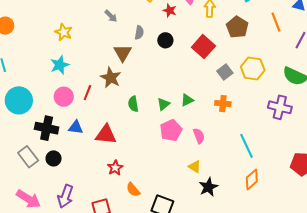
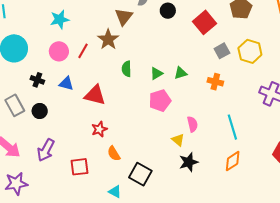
black cross: (47, 128) -> (37, 80), size x0.6
pink semicircle: (199, 136) -> (192, 124), moved

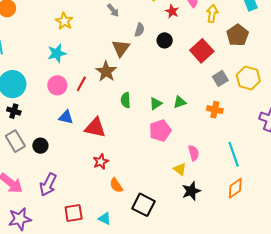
black cross: (37, 80) -> (14, 111), moved
red square: (79, 167) -> (74, 213), moved
cyan triangle: (115, 192) -> (105, 219), moved

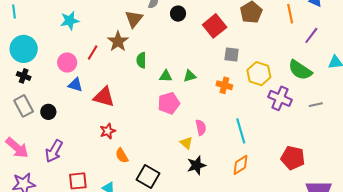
gray square: (220, 78) -> (232, 55), turned 35
yellow hexagon: (248, 78) -> (259, 74), moved
pink circle: (57, 85) -> (67, 63), moved
green semicircle: (126, 100) -> (141, 60), moved
green triangle: (156, 104) -> (166, 76), turned 32

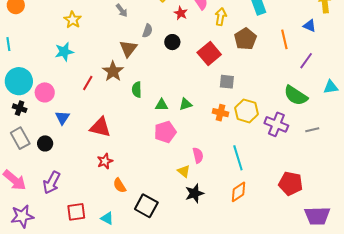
pink circle: (67, 63) -> (45, 92), moved
yellow hexagon: (259, 74) -> (246, 111), moved
blue triangle: (75, 85) -> (62, 118), moved, turned 49

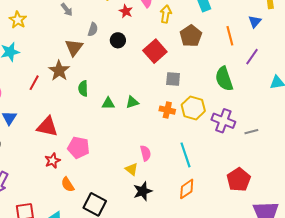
blue triangle: (310, 26) -> (255, 22), turned 48
green semicircle: (296, 96) -> (224, 79), moved, turned 40
gray line: (312, 130) -> (251, 132), moved
pink pentagon: (165, 132) -> (78, 148), moved, turned 30
red pentagon: (291, 183) -> (239, 180), turned 30

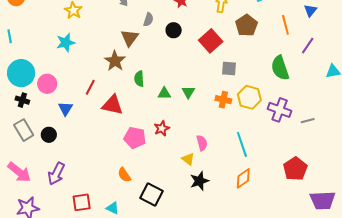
red line: (34, 83) -> (90, 87), moved
green triangle: (132, 102) -> (188, 92), turned -40
red triangle: (47, 127) -> (112, 105), moved
red star: (53, 161) -> (162, 128), moved

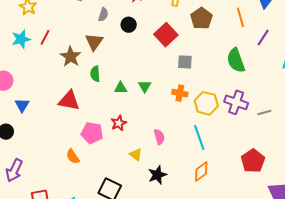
brown triangle: (130, 38) -> (94, 42), moved
red line: (90, 87) -> (45, 37), moved
yellow hexagon: (249, 97) -> (206, 103), moved
yellow triangle: (188, 159) -> (136, 155), moved
orange semicircle: (124, 175) -> (73, 157), moved

